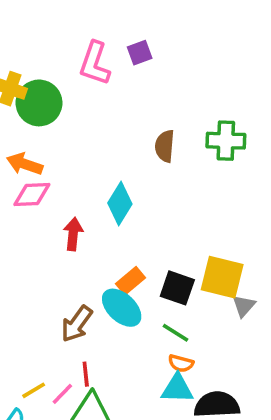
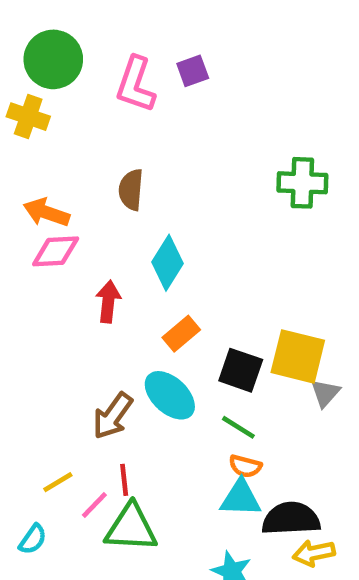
green circle: (39, 103) -> (53, 59), moved
brown semicircle: (165, 146) -> (131, 190), moved
orange rectangle: (131, 281) -> (181, 334), moved
yellow line: (34, 390) -> (58, 482), moved

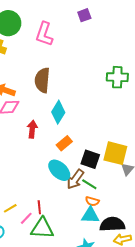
purple square: (193, 71) -> (84, 15), moved
brown semicircle: (131, 190) -> (42, 80), size x1.4
brown arrow: (113, 416) -> (75, 179), moved

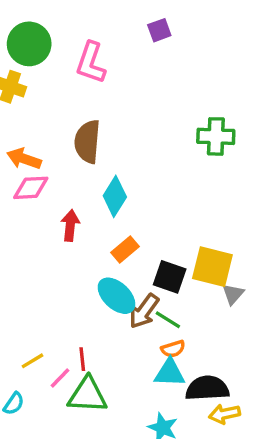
orange semicircle: (92, 201) -> (173, 349), turned -32

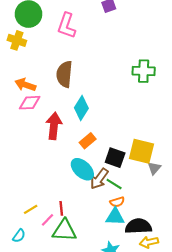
red arrow: (70, 225) -> (54, 126), size x1.4

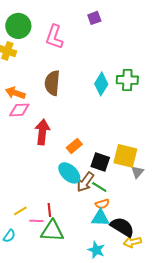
cyan diamond: (81, 108) -> (101, 84), moved
pink line: (48, 220) -> (36, 221), turned 48
black semicircle: (138, 226) -> (122, 227), turned 35

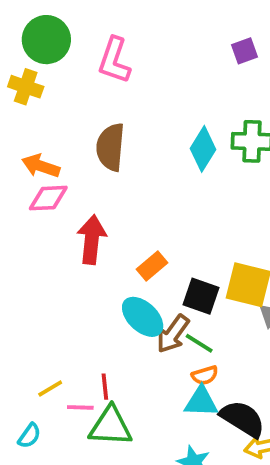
purple square: (94, 18) -> (244, 51), moved

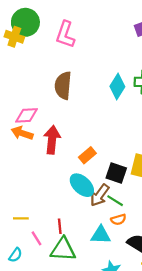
yellow cross: (26, 87) -> (14, 37), moved
orange arrow: (41, 166) -> (22, 133), moved
yellow line: (50, 389) -> (21, 218), moved, turned 32
cyan triangle: (201, 402) -> (101, 235), moved
pink line: (80, 407) -> (36, 238), moved, turned 56

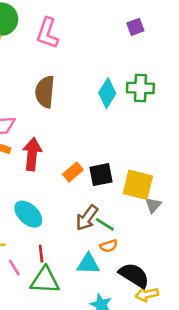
black square: (116, 173) -> (101, 175), moved, turned -30
cyan ellipse: (82, 185) -> (28, 214), moved

